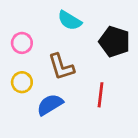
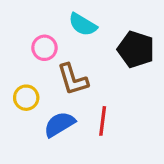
pink circle: (22, 43) -> (44, 48), moved
red line: (100, 95) -> (103, 121), moved

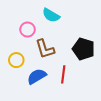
black pentagon: (136, 49) -> (84, 49), moved

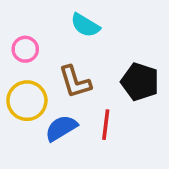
pink circle: (28, 30) -> (25, 49), moved
yellow circle: (16, 60) -> (27, 101), size x1.5

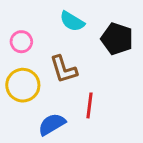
black pentagon: (140, 82) -> (117, 39), moved
blue semicircle: (61, 128) -> (52, 124), moved

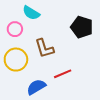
cyan semicircle: (72, 21) -> (31, 13), moved
red line: (90, 105) -> (63, 74), turned 60

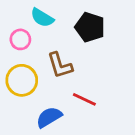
black pentagon: (82, 27) -> (90, 27), moved
red line: (63, 74) -> (84, 99), turned 48

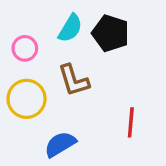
cyan semicircle: (42, 18) -> (70, 28), moved, turned -90
red line: (84, 99) -> (131, 122), moved, turned 70

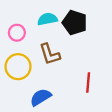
cyan semicircle: (70, 28) -> (47, 19), turned -132

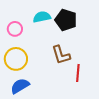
brown L-shape: (50, 54) -> (61, 55), moved
blue semicircle: (41, 97) -> (20, 86), moved

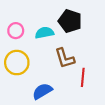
cyan semicircle: (42, 17) -> (44, 33), moved
blue semicircle: (20, 86) -> (42, 91), moved

